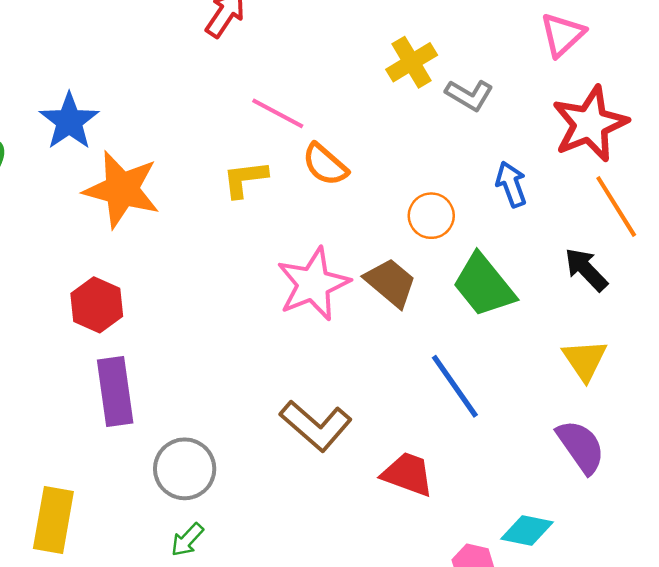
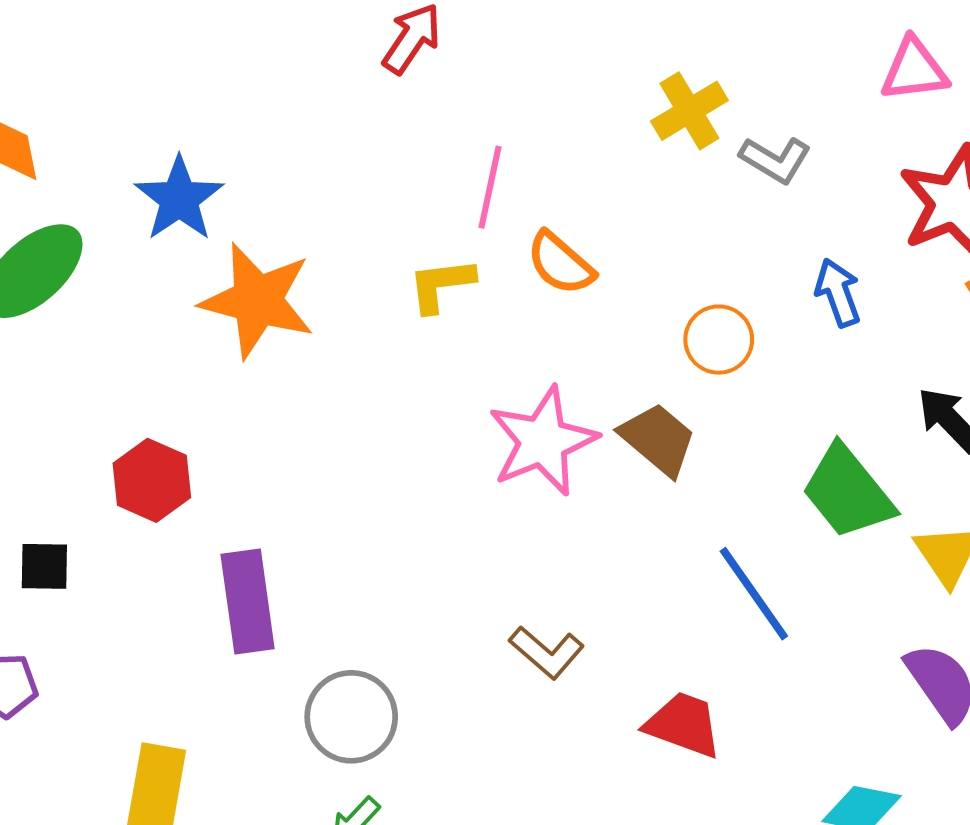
pink triangle: (562, 35) -> (914, 70), turned 36
pink line: (278, 113) -> (490, 187), turned 74
green trapezoid: (484, 285) -> (848, 492), moved
red hexagon: (97, 305) -> (152, 480), moved
brown L-shape: (316, 426) -> (547, 652), size x0.7

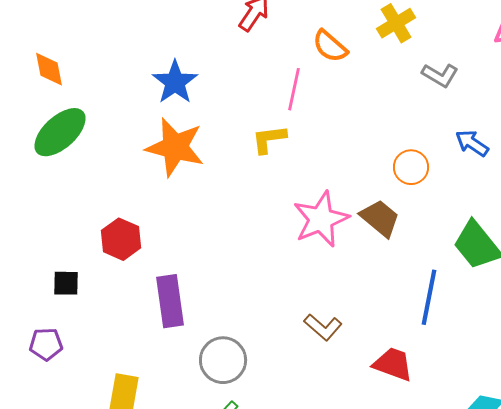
yellow cross: (689, 111) -> (396, 23), moved
blue star: (179, 199) -> (175, 82), moved
orange semicircle: (560, 263) -> (330, 46), moved
blue arrow: (838, 293) -> (472, 143), turned -36
blue line: (754, 594) -> (429, 297), turned 46

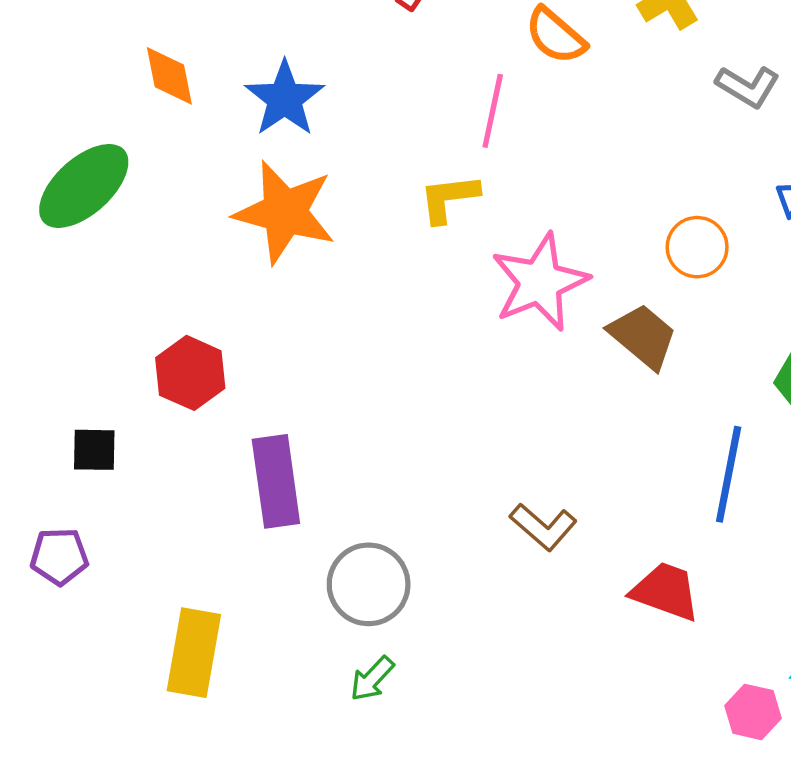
orange diamond: (49, 69) -> (169, 76), moved
pink star: (321, 219) -> (540, 282), moved

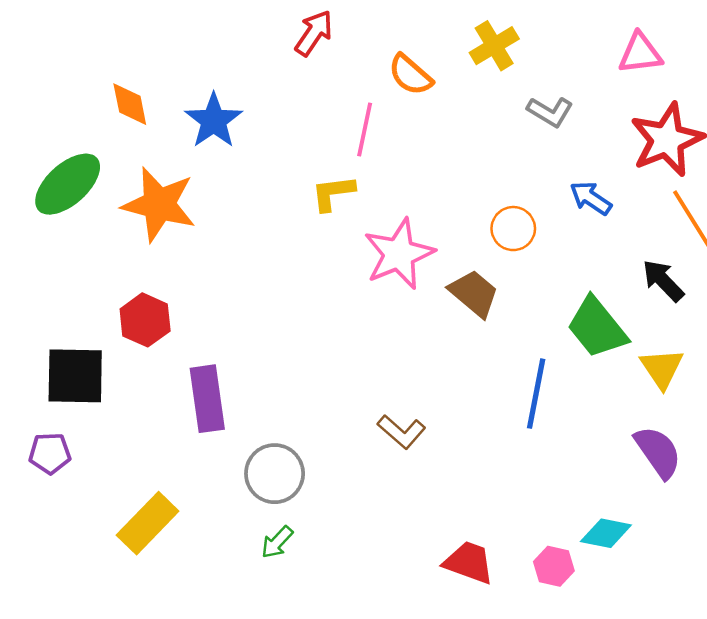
orange star: (285, 212) -> (159, 204), moved
black square: (94, 450) -> (75, 376), size x1.8
red trapezoid: (666, 591) -> (469, 562), moved
yellow rectangle: (194, 653) -> (148, 523), turned 34

